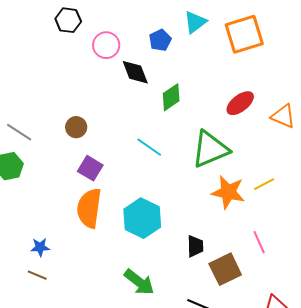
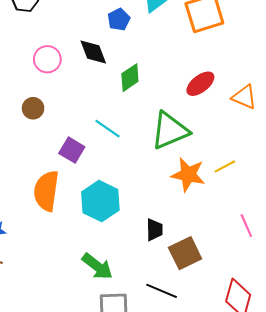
pink circle: (106, 45) -> (47, 59), moved
purple square: (90, 168) -> (72, 150), moved
pink line: (259, 242) -> (246, 226), moved

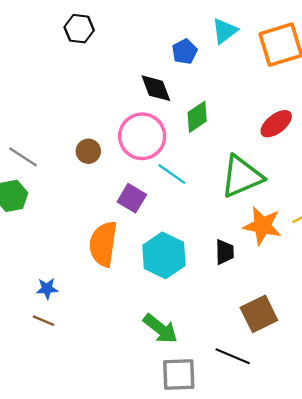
pink circle: (47, 59) -> (142, 136), moved, size x1.5
black trapezoid: (154, 230) -> (225, 252), moved

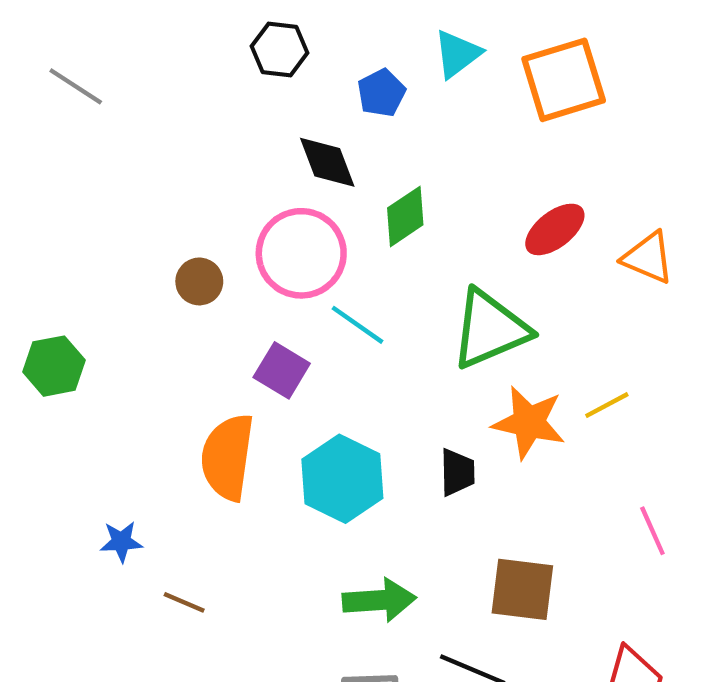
black hexagon: (79, 29) -> (280, 49), moved
gray line: (23, 157) -> (76, 86), moved
brown square: (259, 314) -> (522, 589), turned 33
brown line: (44, 321) -> (184, 602), moved
green arrow: (160, 329) -> (379, 600), moved, turned -42

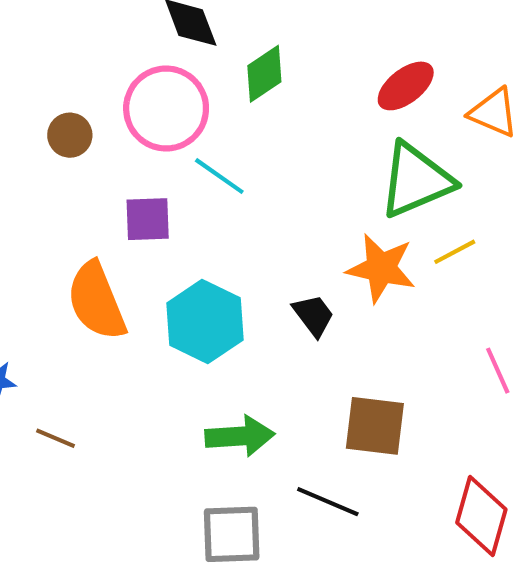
green triangle: (490, 329) -> (416, 180), moved
purple square: (282, 370) -> (148, 219), turned -33
orange semicircle: (227, 457) -> (96, 301), turned -30
black trapezoid: (457, 472) -> (314, 315), turned -36

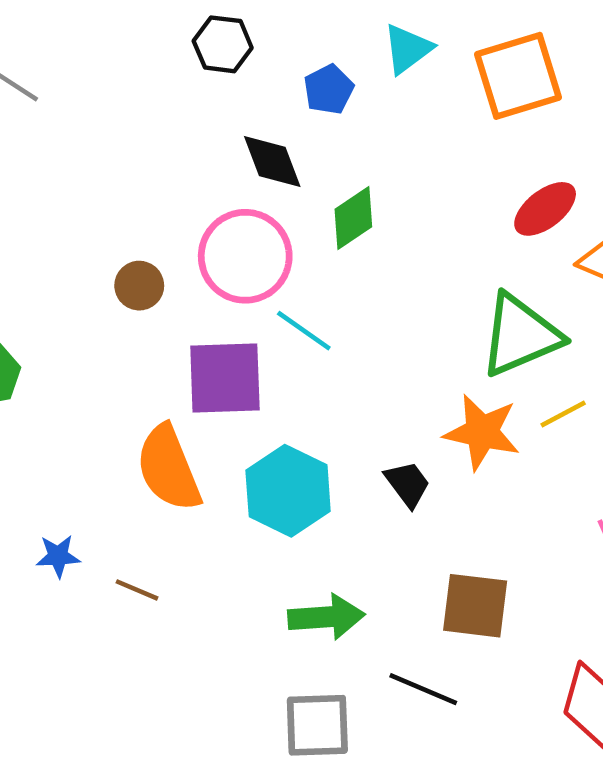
red ellipse: (406, 86) -> (545, 209), moved
purple square: (148, 219) -> (225, 378), size x1.5
brown line: (56, 438) -> (137, 590), moved

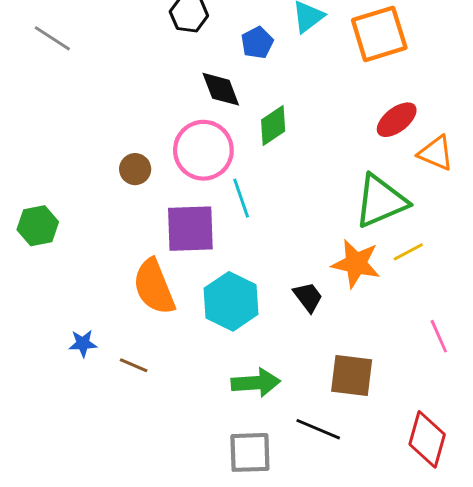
cyan line: (304, 331) -> (241, 198), turned 36

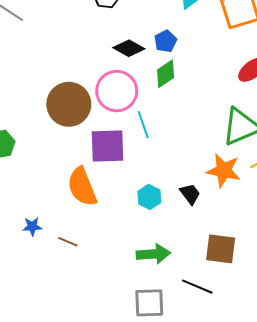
blue pentagon: (257, 43) -> (166, 41), moved
black diamond: (221, 89) -> (129, 48), turned -40
brown circle: (135, 169) -> (69, 104), size x2.0
cyan hexagon: (231, 301) -> (149, 197), moved, size x0.6

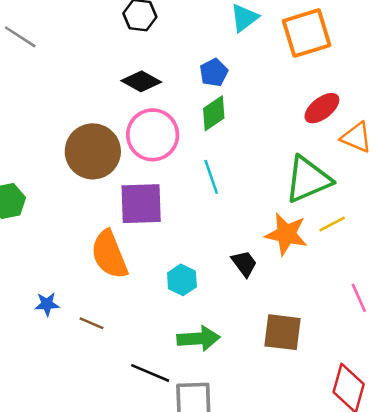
black diamond: (129, 48) -> (141, 81), moved
cyan line: (143, 125) -> (211, 177), moved
cyan hexagon: (149, 197) -> (182, 280), moved
black line: (197, 287) -> (150, 373), moved

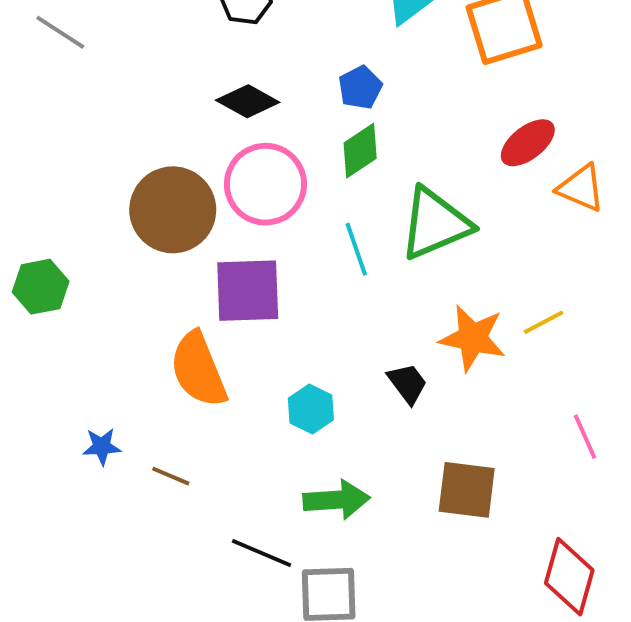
green triangle: (308, 179) -> (435, 224), moved

